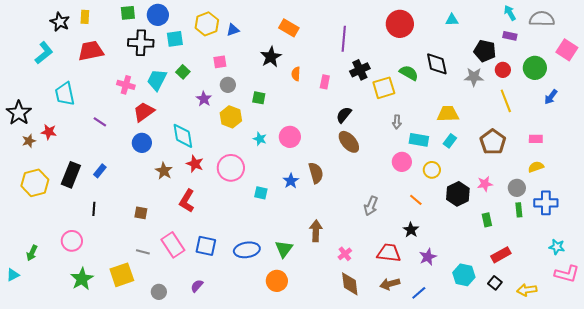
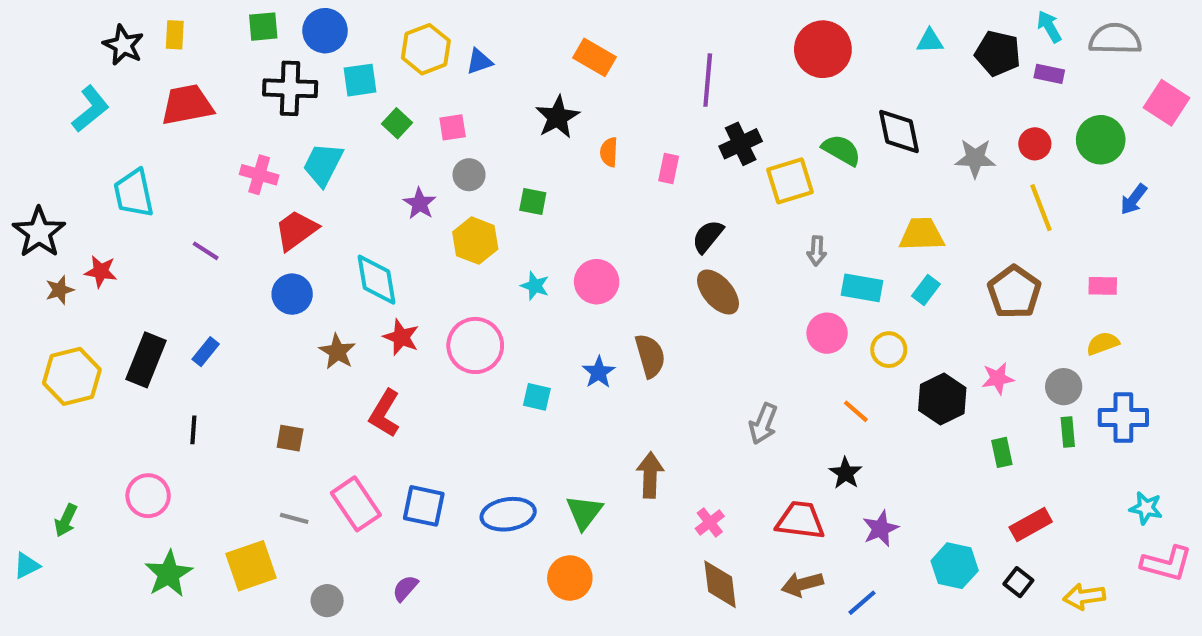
black pentagon: (485, 51) -> (998, 53), moved
green square: (183, 72) -> (397, 123), moved

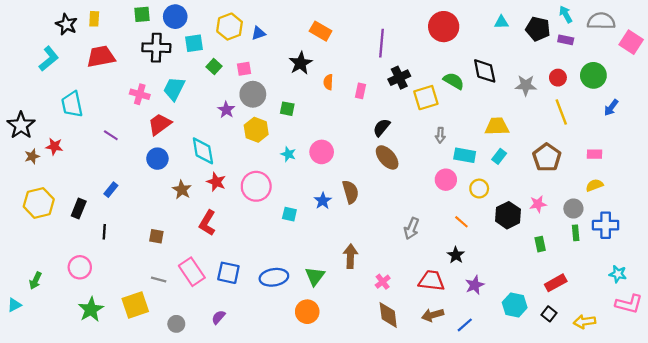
pink square: (1167, 103) -> (631, 42), moved
gray circle: (469, 175) -> (253, 94), size x1.5
black rectangle: (146, 360) -> (79, 209), moved, size x0.7

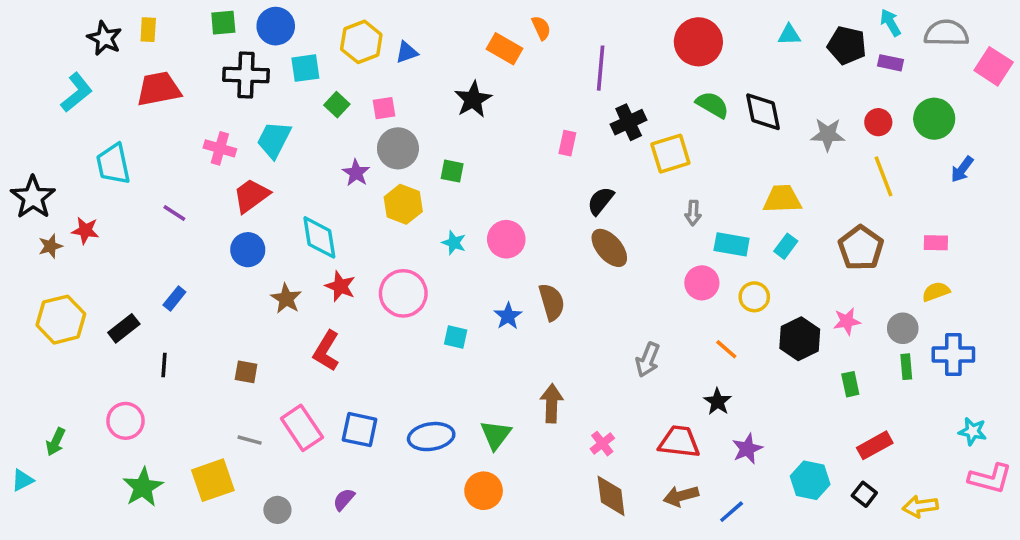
green semicircle: (454, 81) -> (712, 105), moved
orange semicircle: (328, 82) -> (541, 28), moved, turned 152
black rectangle: (79, 209) -> (124, 328), turned 30

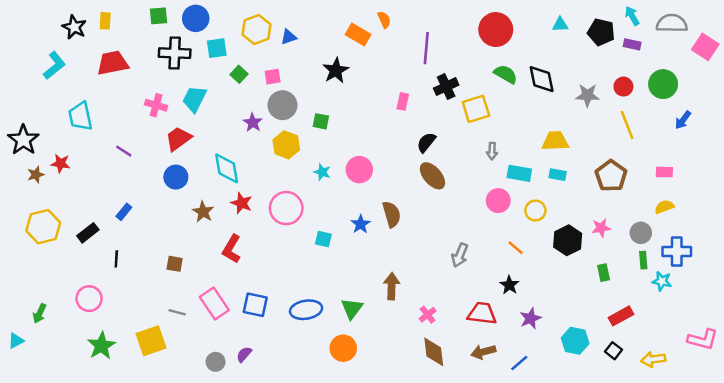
cyan rectangle: (786, 246) -> (558, 175), turned 63
cyan star: (973, 431) -> (662, 281), moved
gray circle: (277, 510) -> (216, 362), moved

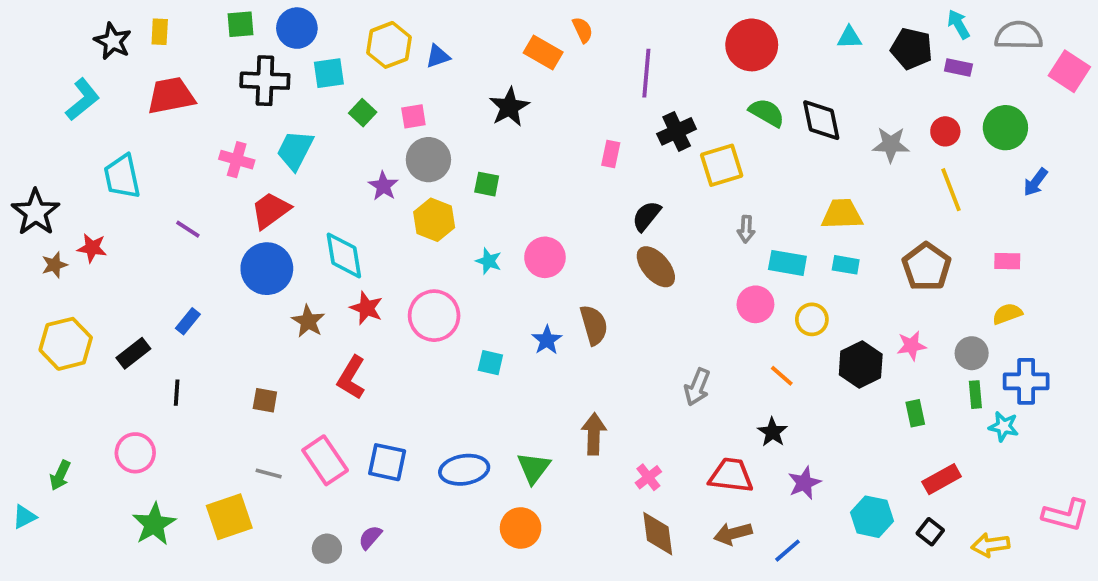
blue circle: (176, 177) -> (267, 269), size x1.4

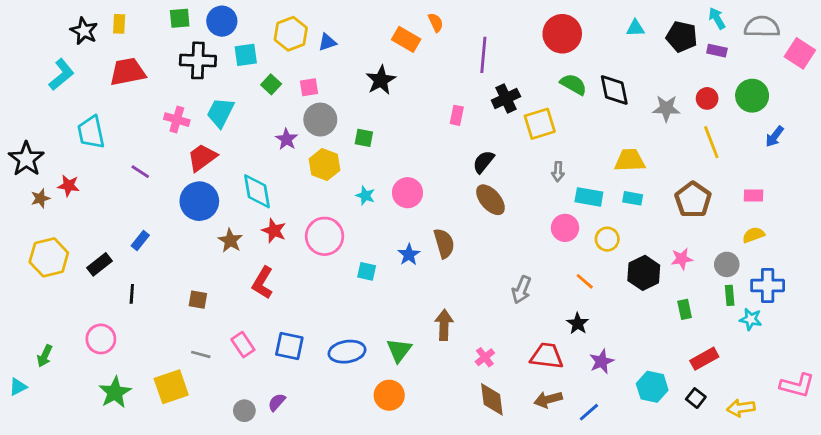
pink rectangle: (325, 460) -> (243, 345), size x0.7

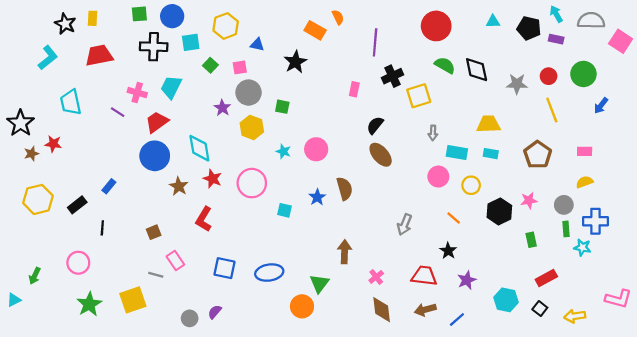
blue triangle: (327, 42) -> (257, 45), moved, turned 32
purple line: (140, 172) -> (118, 112), moved
brown square: (198, 300) -> (154, 232), turned -32
pink rectangle: (243, 345) -> (175, 261), moved
green triangle: (399, 350) -> (319, 283), moved

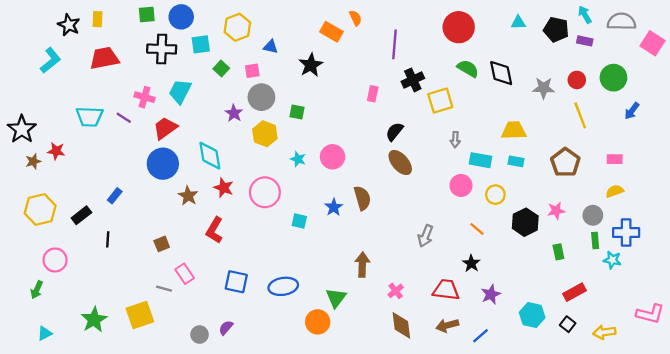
cyan trapezoid: (71, 102) -> (89, 117), moved, turned -76
pink circle: (78, 263) -> (55, 260), moved
cyan triangle: (14, 300) -> (45, 333), moved

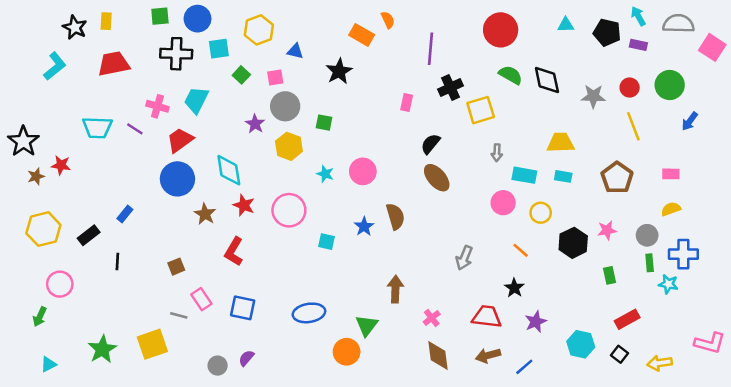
blue square: (236, 282) -> (243, 308), moved

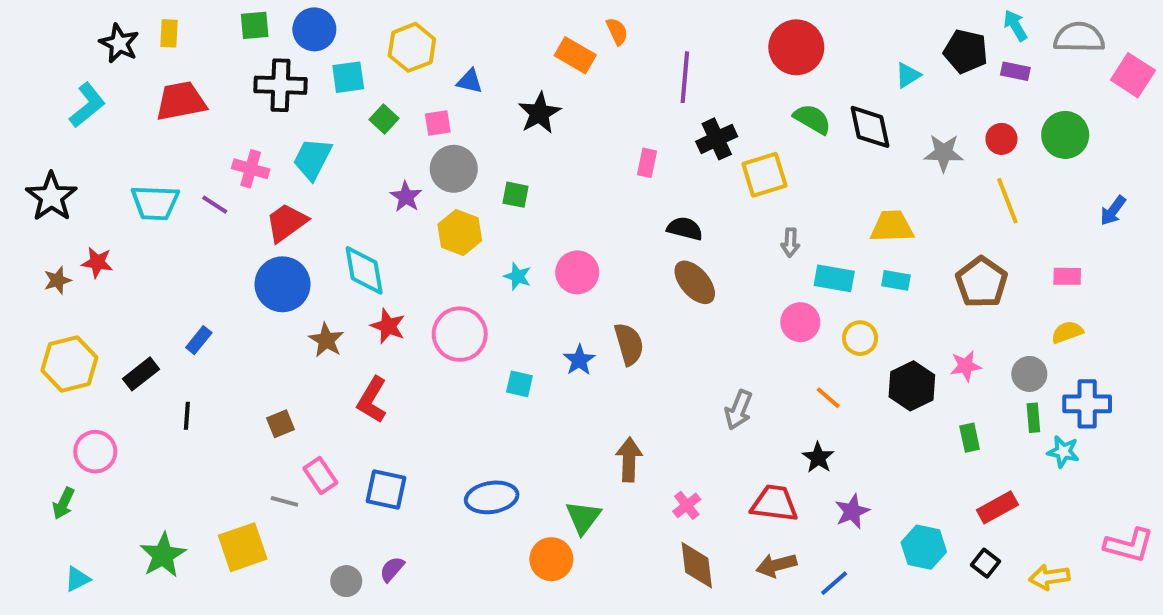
cyan triangle: (566, 25) -> (908, 75), moved, turned -30
blue arrow: (690, 121) -> (1113, 211), moved
black star: (23, 141) -> (51, 197), moved
black semicircle: (430, 144) -> (685, 229), turned 65

